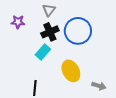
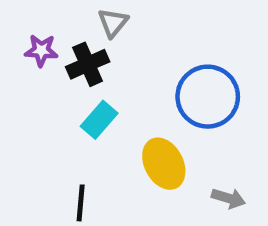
blue circle: (78, 31) -> (208, 97), moved
black cross: (50, 32) -> (88, 64), moved

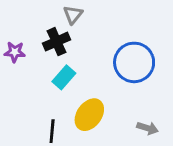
purple star: (41, 50) -> (15, 52), moved
yellow ellipse: (164, 164) -> (89, 115), moved, turned 64

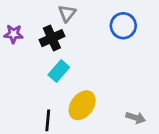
purple star: (15, 52) -> (14, 34), moved
blue circle: (134, 62) -> (123, 26), moved, size x0.7

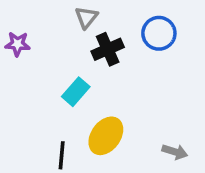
black cross: (52, 38) -> (108, 49), moved

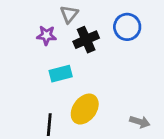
purple star: (17, 44) -> (46, 35), moved
cyan rectangle: (76, 92) -> (61, 74), turned 35

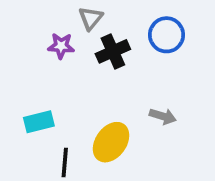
cyan rectangle: (61, 74) -> (39, 122), moved
gray arrow: (140, 122) -> (163, 116), moved

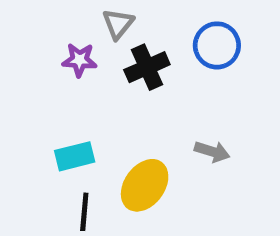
cyan rectangle: (39, 122) -> (75, 156), moved

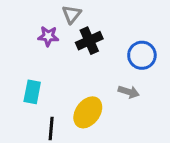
blue circle: (217, 45) -> (142, 55), moved
cyan rectangle: (75, 156) -> (32, 92), moved, turned -65

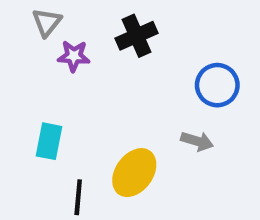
gray triangle: (72, 14) -> (47, 22), moved
black cross: (89, 41) -> (137, 36), moved

